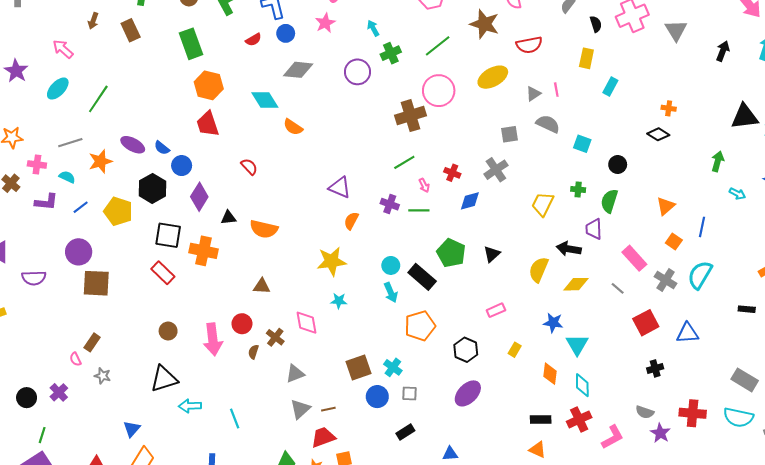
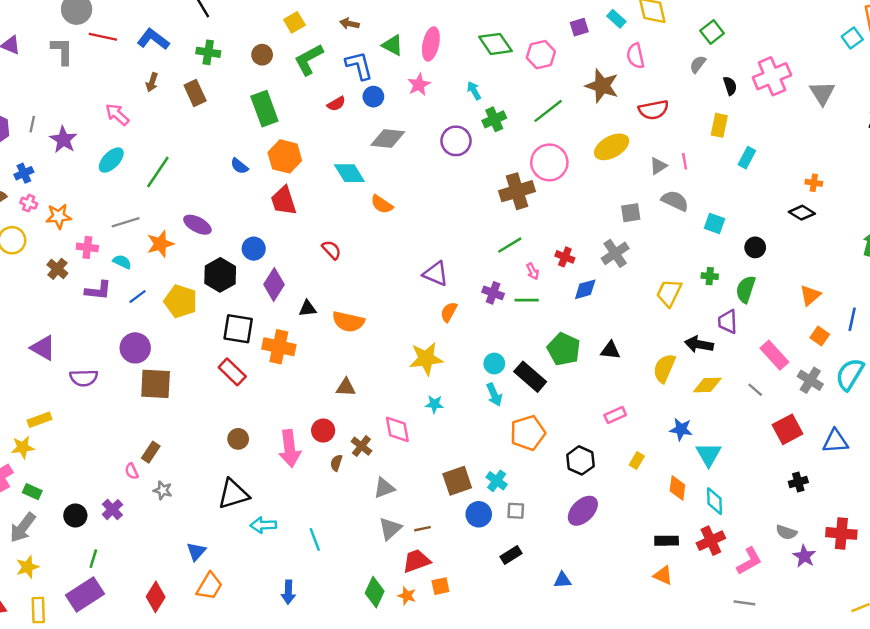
blue semicircle: (162, 148) -> (239, 166), moved
black triangle: (492, 254) -> (610, 350), turned 48

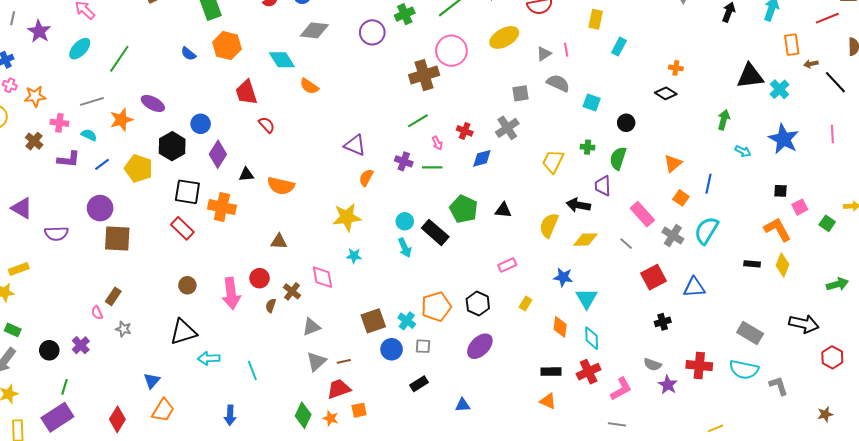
red trapezoid: (284, 201) -> (246, 92), moved
orange pentagon: (528, 433) -> (436, 307), moved

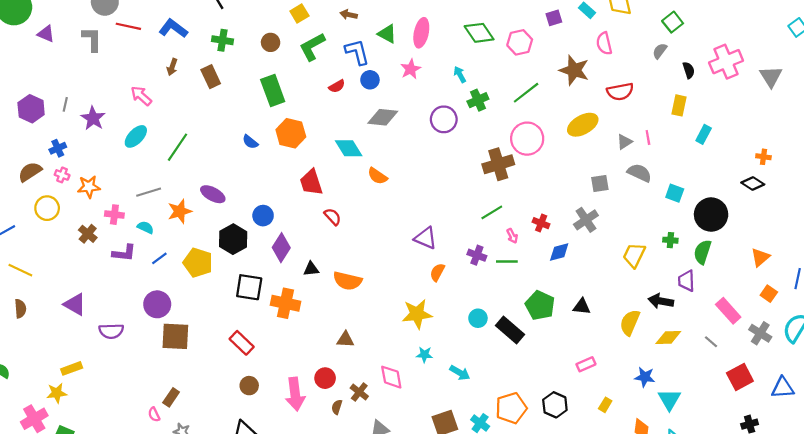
black circle: (626, 123) -> (711, 215), size x1.8
red rectangle: (182, 228) -> (242, 343), moved
cyan arrow: (405, 248) -> (460, 373), moved, turned -36

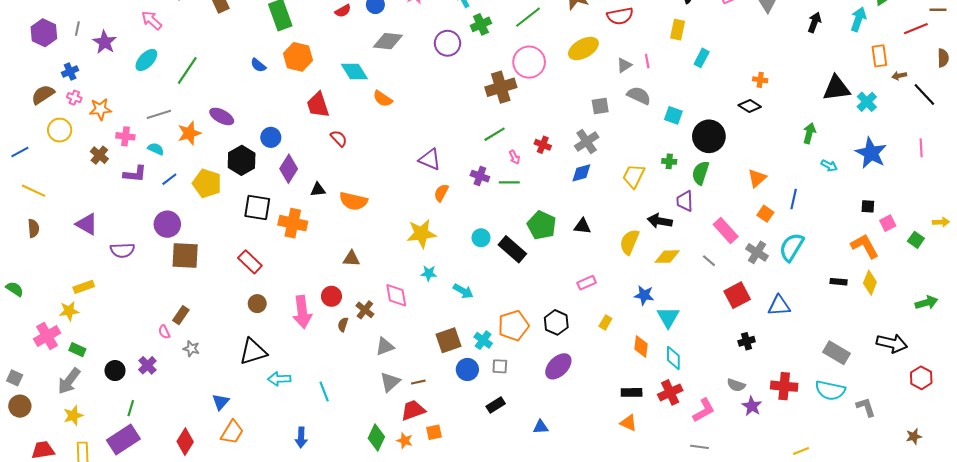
blue diamond: (559, 252) -> (581, 173), moved

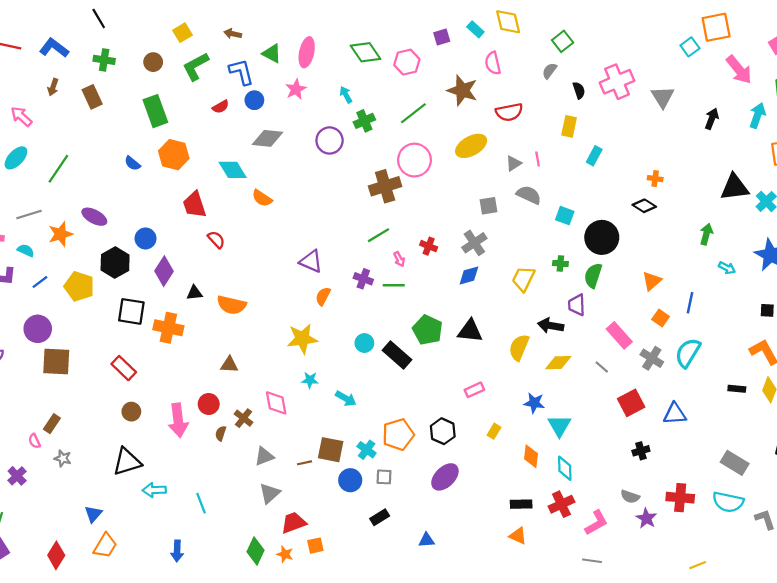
black triangle: (582, 226) -> (470, 331), size x1.4
brown square: (449, 340) -> (331, 450), turned 30
brown line: (418, 382) -> (304, 463), moved

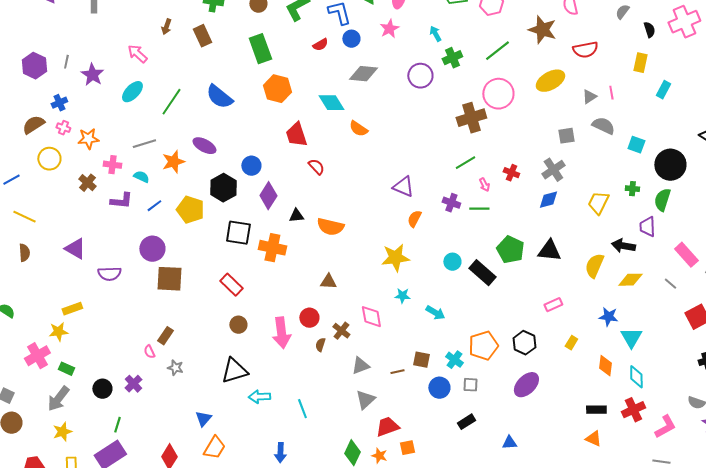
blue semicircle: (132, 163) -> (219, 97), moved, size x1.8
brown square: (331, 450) -> (421, 360), size x0.7

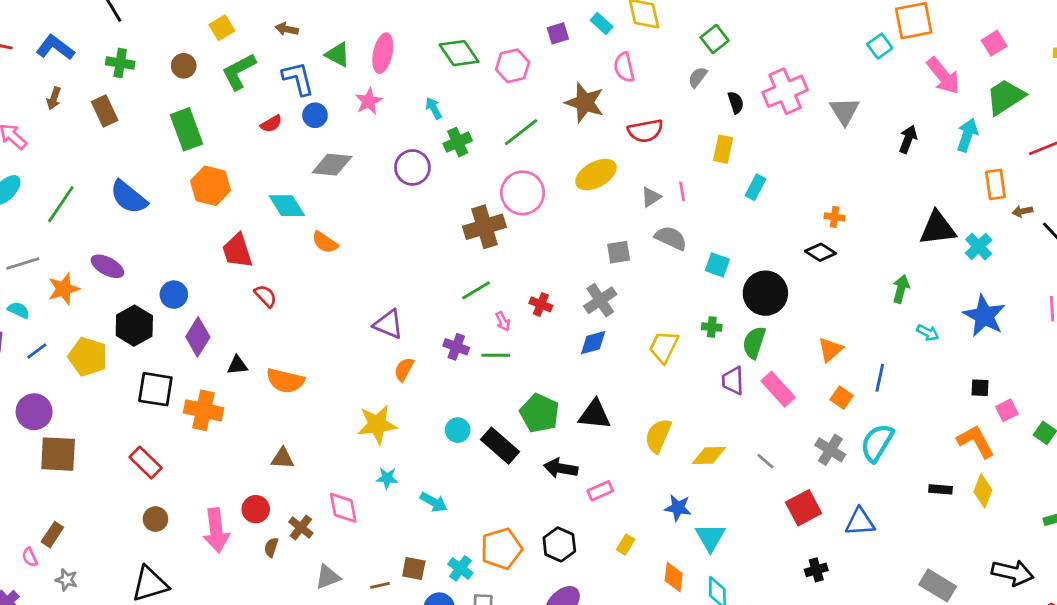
black arrow: (623, 246) -> (561, 468), moved
pink rectangle: (686, 255) -> (778, 389), moved

